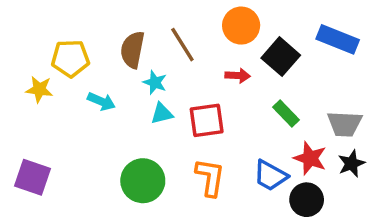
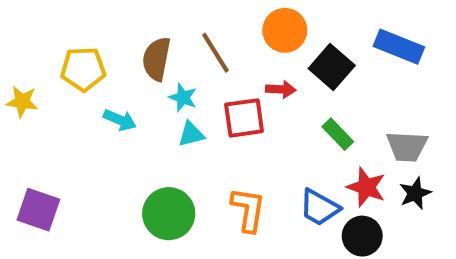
yellow star: (39, 89) -> (22, 102), moved
red square: (207, 120) -> (244, 118), moved

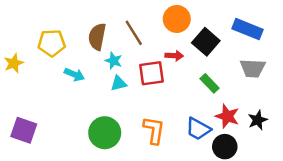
yellow star: (22, 102) -> (14, 63), turned -30
gray trapezoid: (407, 146) -> (253, 68), moved

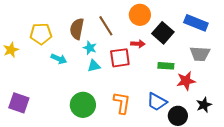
green rectangle: (210, 83) -> (166, 66), turned -42
red star: (227, 116) -> (186, 81), moved, turned -30
black star: (258, 120) -> (204, 105), moved

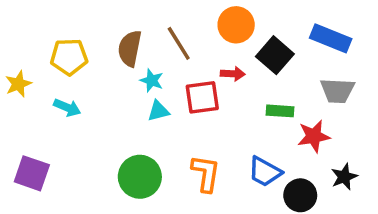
cyan arrow: (59, 59) -> (67, 108), moved

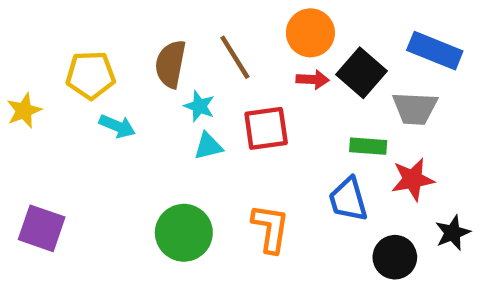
red arrow: (233, 74) -> (313, 79), moved
gray trapezoid: (337, 91) -> (415, 108), moved
cyan arrow: (67, 108) -> (117, 126), moved
blue trapezoid: (265, 172) -> (348, 199), moved, turned 45

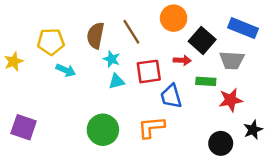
red arrow: (313, 79) -> (182, 60), moved
blue trapezoid: (348, 199) -> (171, 96), moved
orange L-shape: (270, 228) -> (151, 127), turned -104

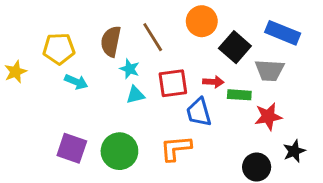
red arrow: (182, 60) -> (213, 82), moved
purple square: (24, 127) -> (72, 148), moved

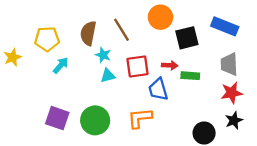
black square: (235, 47) -> (187, 38), turned 35
gray trapezoid: (270, 70) -> (229, 64), moved, turned 85
cyan arrow: (76, 82) -> (61, 65), turned -72
red star: (268, 116) -> (232, 93), moved

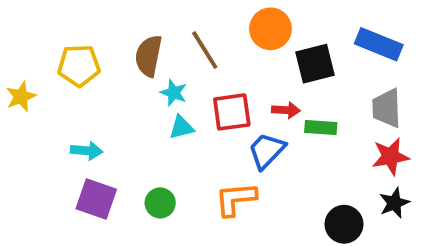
cyan arrow: (61, 65) -> (87, 151), moved, turned 54
blue trapezoid: (158, 89) -> (267, 151), turned 60
green circle: (95, 120) -> (160, 203), size x0.6

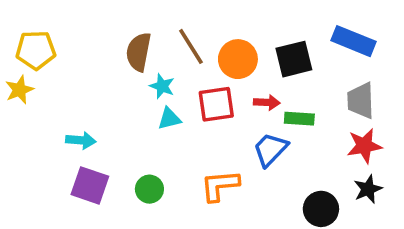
orange circle: (270, 29) -> (238, 59), moved
yellow pentagon: (79, 66) -> (36, 50), moved
blue trapezoid: (267, 151) -> (270, 149), moved

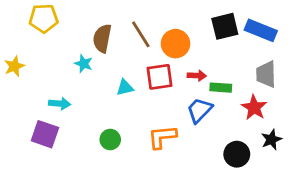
yellow pentagon: (36, 50) -> (44, 18), moved
black square: (294, 59) -> (225, 26), moved
cyan star: (162, 86) -> (84, 64), moved
red star: (364, 146) -> (254, 108), moved, turned -30
purple square: (90, 185) -> (45, 134), moved

